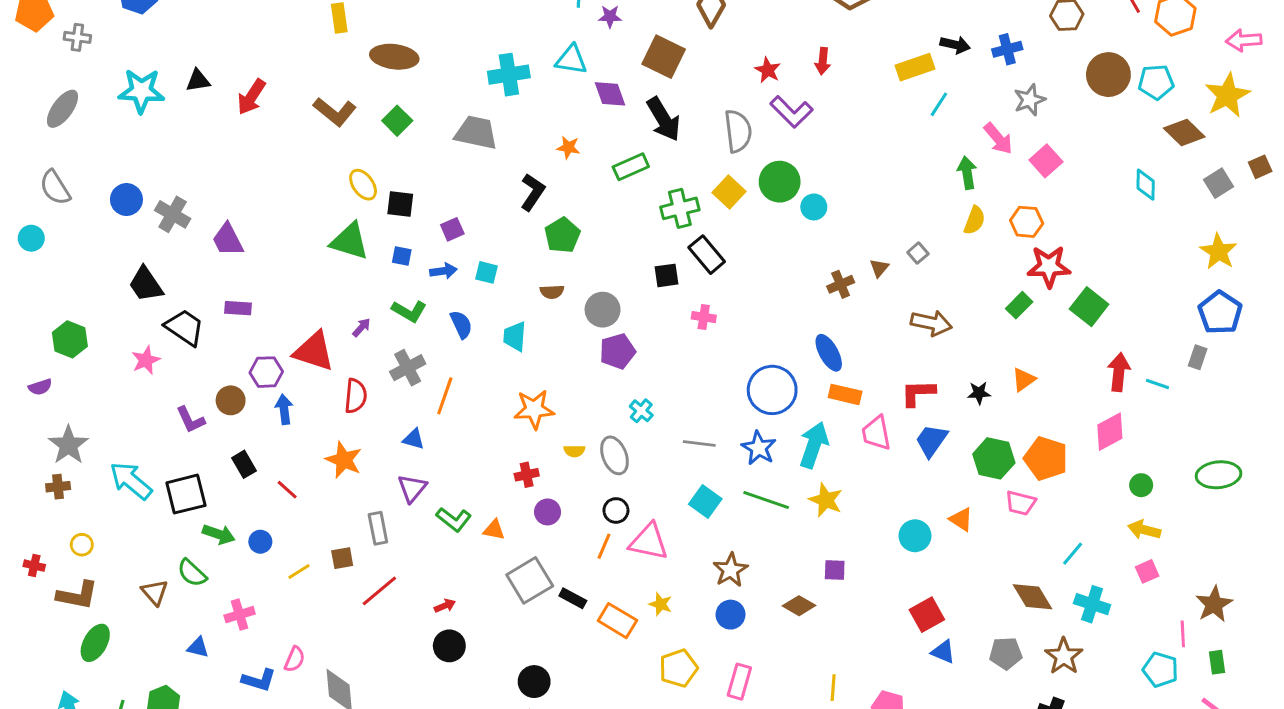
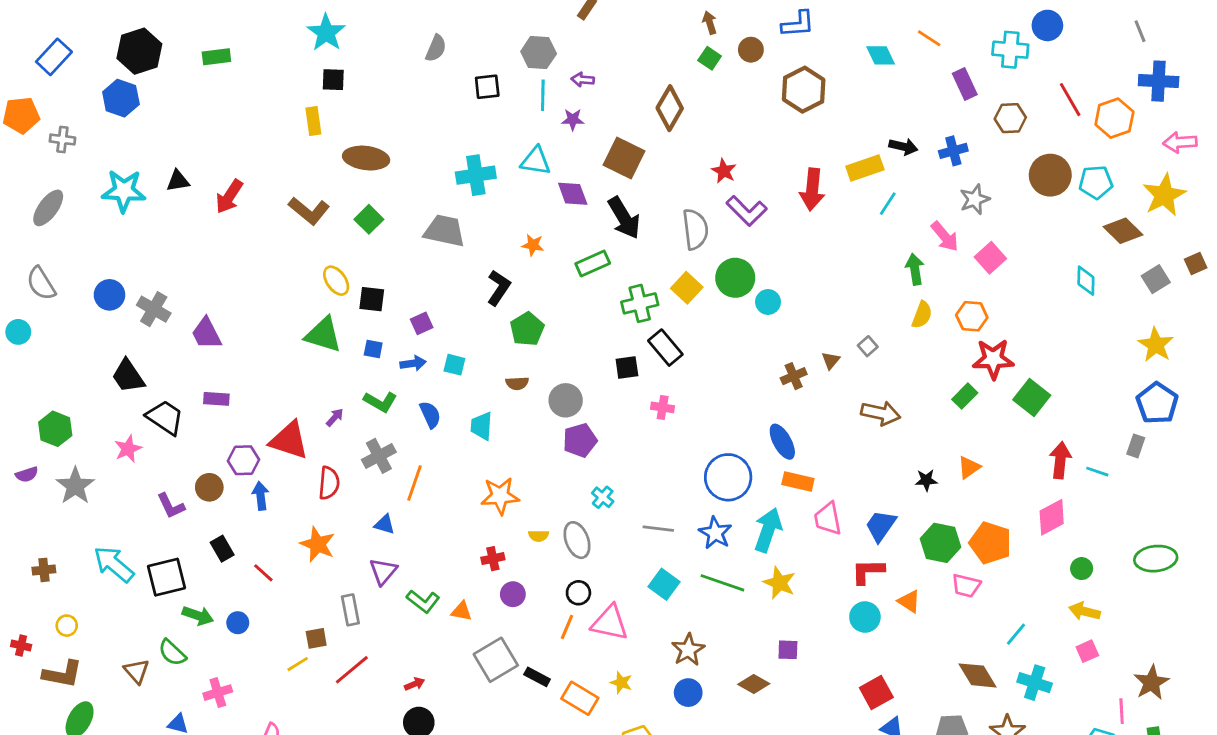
red arrow: (823, 61) -> (812, 189), moved, size x1.6
red L-shape: (918, 393) -> (868, 571), moved
gray star: (68, 445) -> (75, 486), moved
yellow line: (299, 571) -> (298, 664), moved

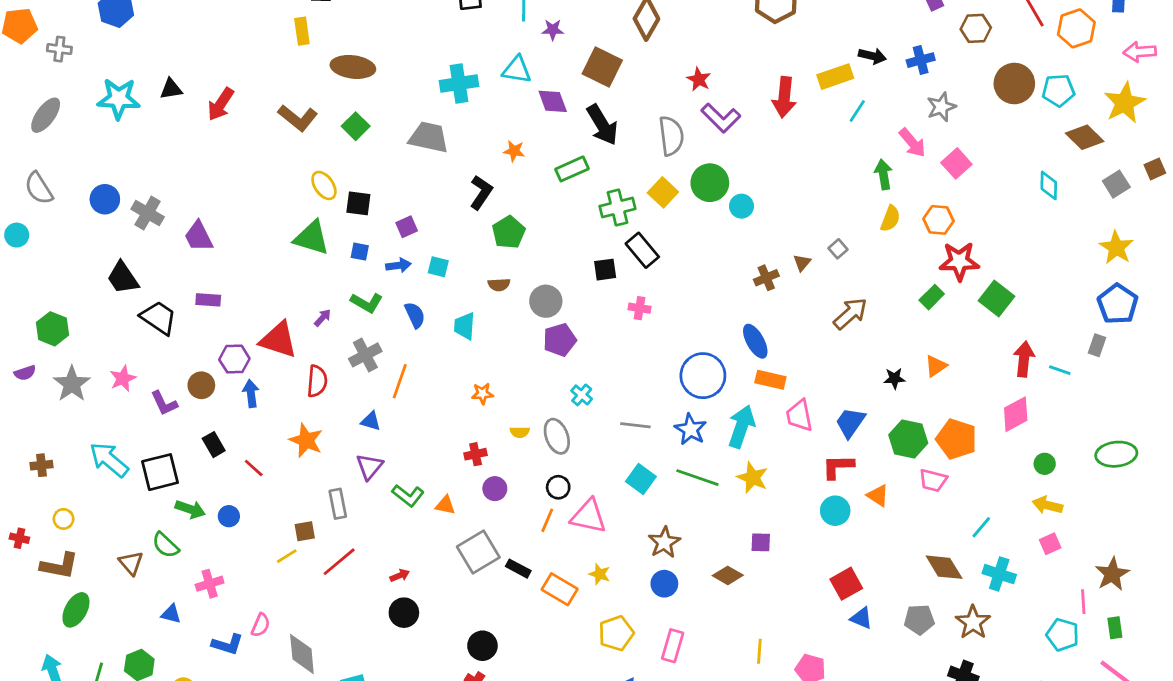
brown arrow: (881, 413) -> (850, 314), turned -54
pink star: (128, 449) -> (123, 378), moved
orange star: (500, 496) -> (482, 394), size x0.6

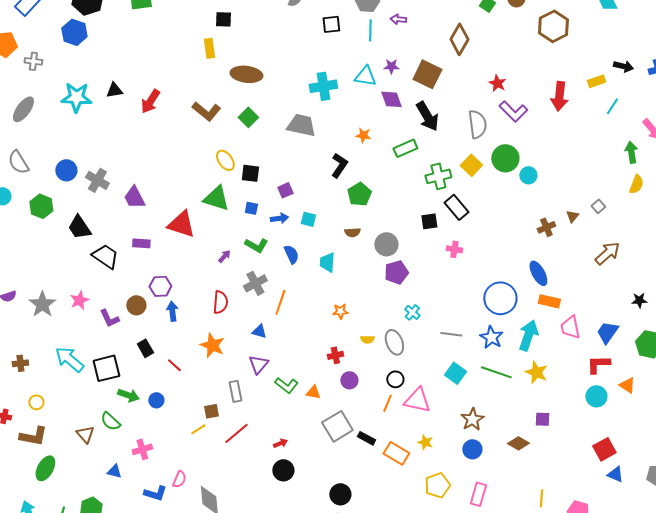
purple star: (553, 30) -> (391, 66), moved
yellow rectangle: (835, 77) -> (596, 81), size x0.7
green hexagon: (52, 329) -> (41, 206), moved
red triangle: (278, 340) -> (181, 224), moved

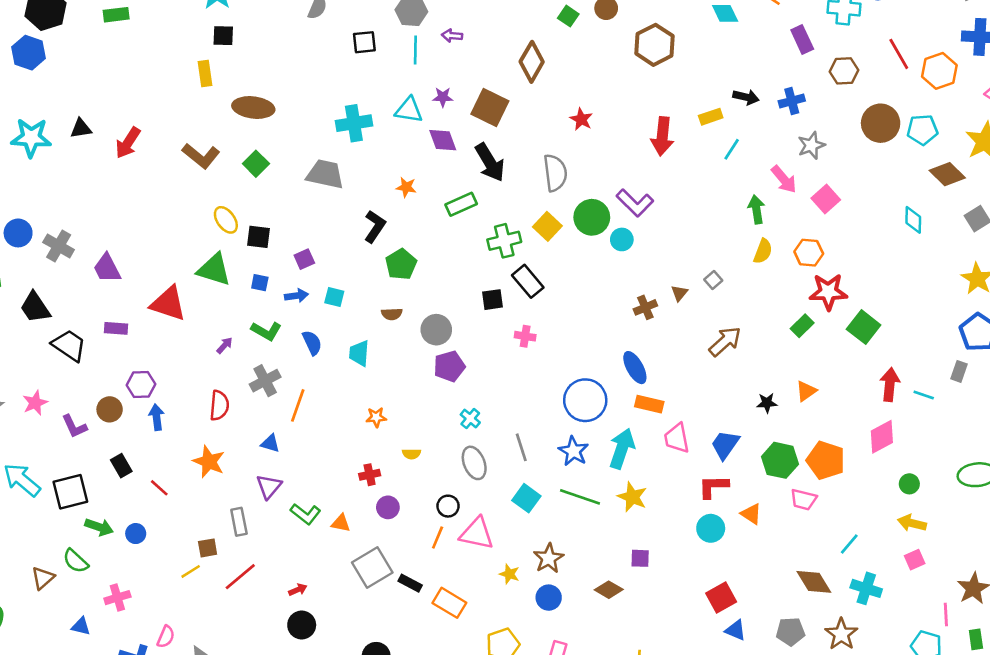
purple L-shape: (513, 111) -> (635, 203), moved
gray line: (451, 334) -> (521, 447), turned 65
gray ellipse: (394, 342) -> (474, 463), moved
brown triangle: (85, 434) -> (43, 578), turned 30
yellow star: (425, 442) -> (509, 574), moved

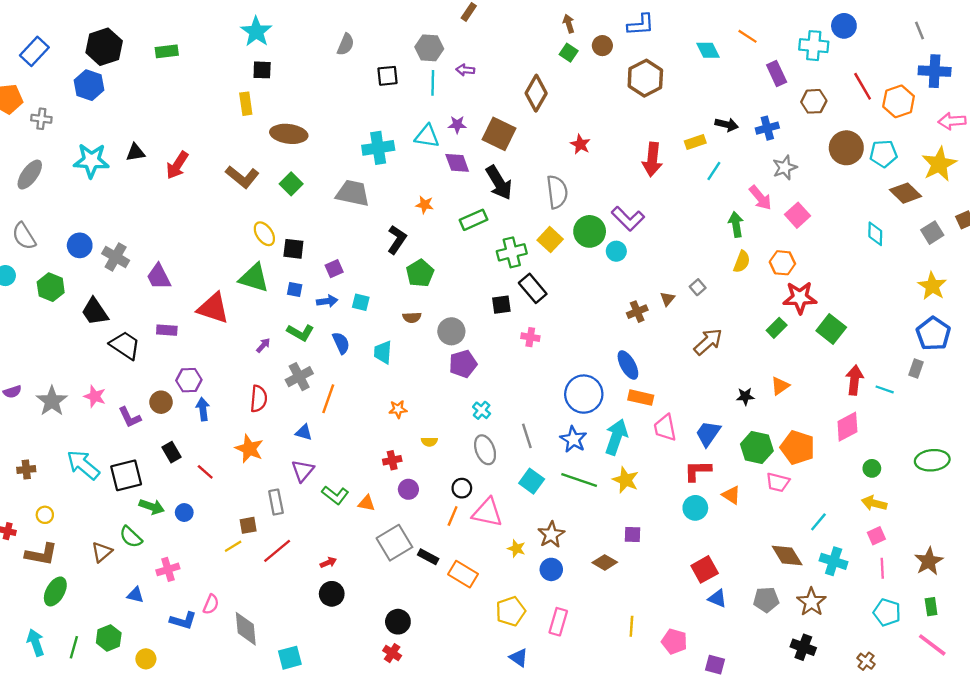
pink star: (35, 403) -> (95, 396), turned -30
pink line: (946, 615) -> (882, 568), moved

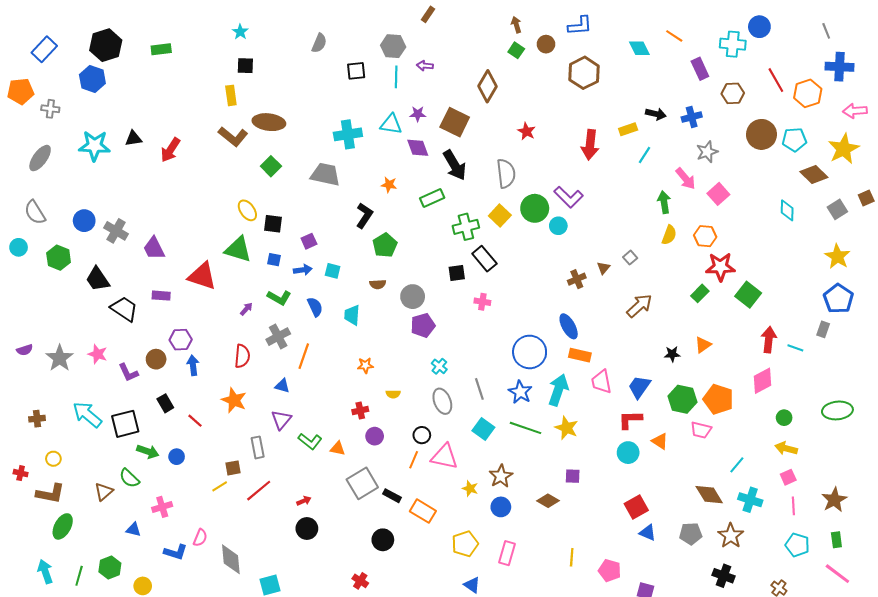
cyan star: (256, 32) -> (240, 32), size x0.6
brown L-shape: (242, 177) -> (233, 136), moved
black circle: (398, 622) -> (383, 540), moved

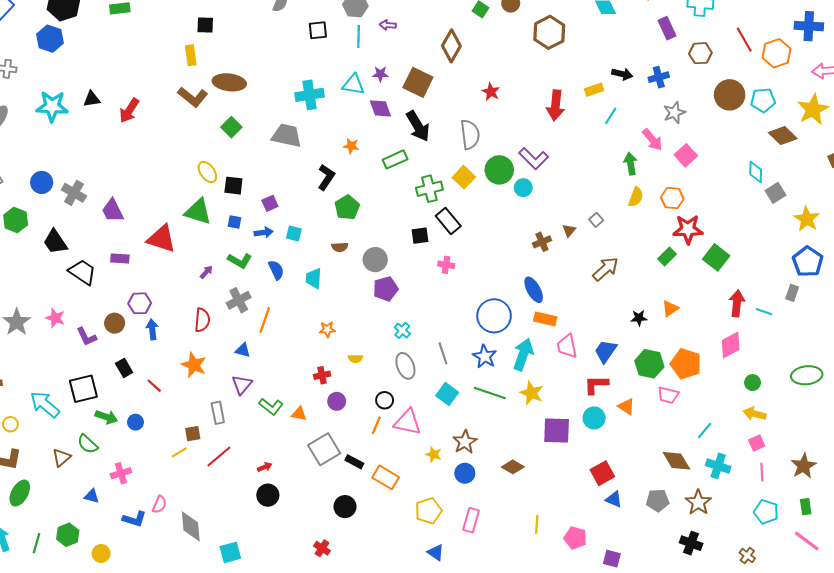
gray square: (837, 209) -> (775, 193), moved
cyan arrow: (87, 415) -> (45, 404), moved
purple square: (573, 476) -> (557, 430), moved, size x1.8

